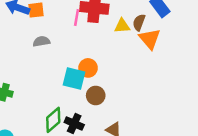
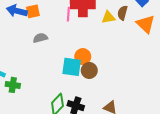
orange triangle: (150, 39) -> (146, 24), moved
brown circle: (96, 95) -> (89, 70), moved

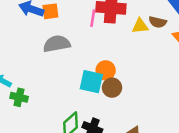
brown semicircle: (123, 13) -> (158, 22), turned -96
gray semicircle: (40, 38) -> (57, 44), size x1.5

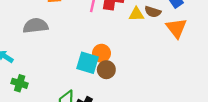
gray semicircle: (57, 44) -> (36, 26), moved
green cross: (19, 97) -> (20, 83), moved

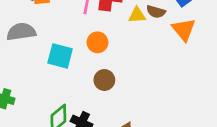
orange circle: (101, 53) -> (97, 42), moved
cyan square: (87, 63) -> (60, 56), moved

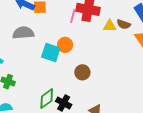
orange circle: (97, 42) -> (65, 45), moved

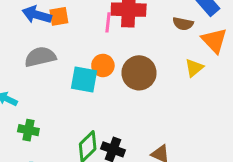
yellow triangle: (110, 26) -> (194, 68), moved, turned -32
brown circle: (82, 72) -> (139, 73), moved, size x1.5

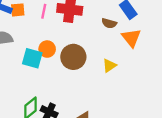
pink line: (108, 22) -> (44, 11), moved
yellow triangle: (194, 68) -> (109, 66), moved

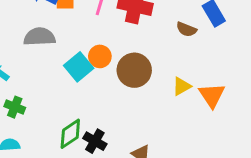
orange triangle: (131, 38) -> (212, 95), moved
cyan square: (32, 58) -> (79, 67), turned 30

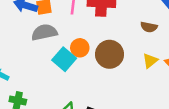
brown semicircle: (186, 29) -> (149, 27), moved
gray semicircle: (39, 37) -> (44, 32), moved

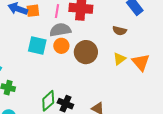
gray semicircle: (44, 32) -> (60, 30), moved
cyan square: (64, 59) -> (37, 45), moved, turned -30

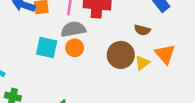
brown circle: (86, 52) -> (121, 55), moved
orange triangle: (141, 62) -> (165, 54), moved

